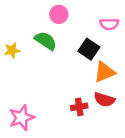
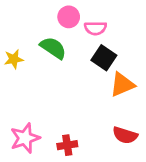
pink semicircle: (109, 24) -> (95, 28), moved
red semicircle: (104, 100) -> (125, 135), moved
red cross: (79, 107) -> (67, 145), moved

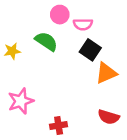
pink star: (25, 138) -> (21, 101), moved

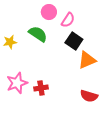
pink semicircle: (83, 24) -> (68, 20), turned -56
red cross: (59, 125) -> (41, 88), moved

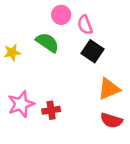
pink semicircle: (68, 20) -> (85, 25), turned 126
orange triangle: (87, 60) -> (109, 89), moved

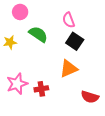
pink circle: (61, 15) -> (20, 12), moved
orange triangle: (109, 89) -> (69, 69), moved

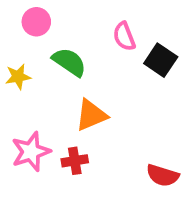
black square: (75, 41) -> (161, 60), moved
orange triangle: (69, 69) -> (91, 115), moved

